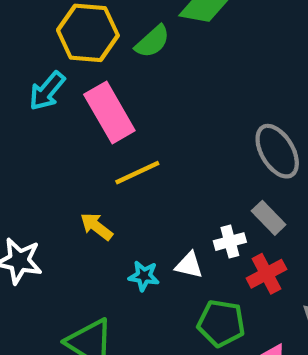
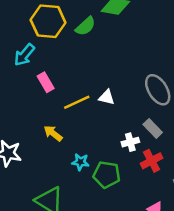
pink rectangle: (109, 112) -> (46, 82), moved, size x0.6
white triangle: (189, 265) -> (107, 97), moved
green pentagon: (221, 323) -> (107, 174), moved

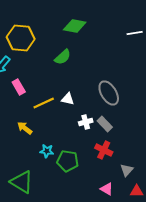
green semicircle: (85, 26) -> (63, 57), moved
white cross: (130, 142) -> (86, 122), moved
red cross: (151, 161) -> (104, 150), turned -36

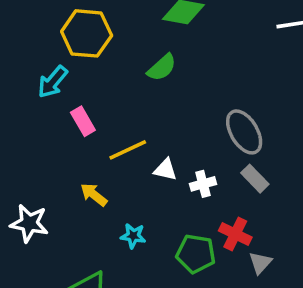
white triangle: (68, 99) -> (165, 170), moved
gray rectangle: (105, 124) -> (255, 179), moved
green pentagon: (68, 161) -> (196, 254), moved
gray triangle: (127, 170) -> (260, 263), moved

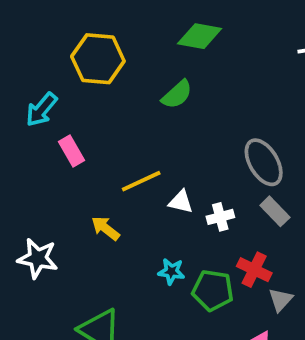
cyan arrow: (53, 82) -> (41, 110), moved
pink rectangle: (83, 121) -> (72, 151), moved
cyan star: (133, 236) -> (171, 272), moved

